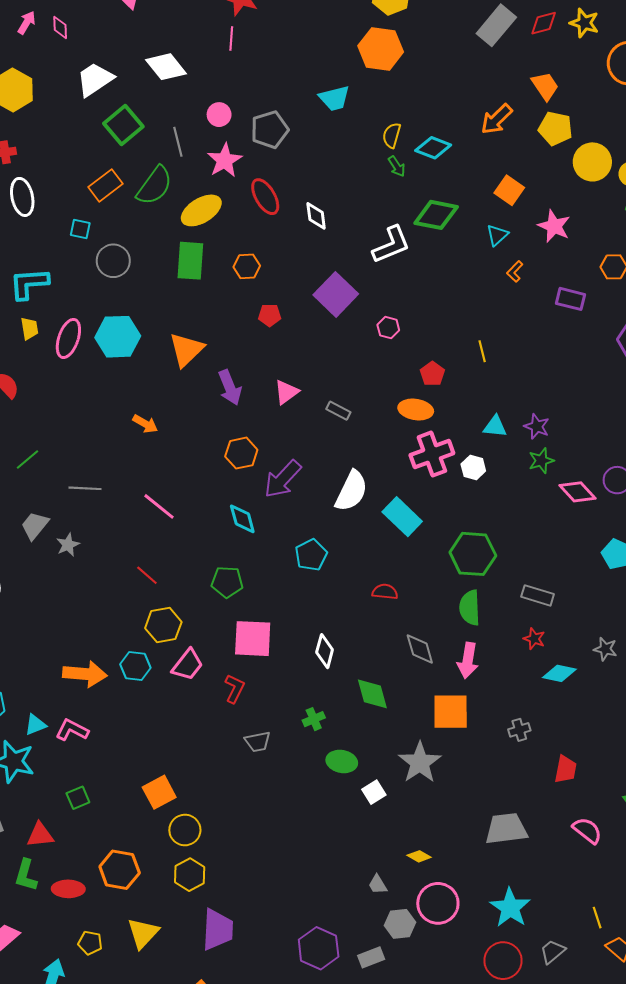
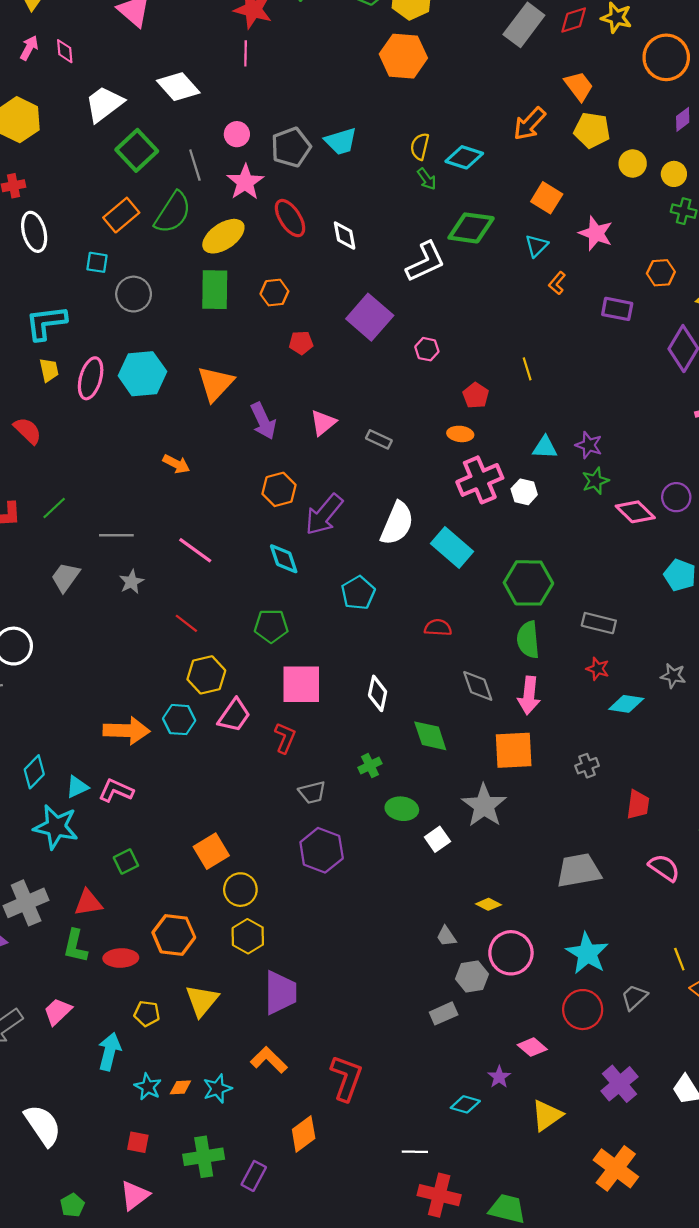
cyan trapezoid: (335, 98) -> (341, 141), moved
yellow circle: (592, 162) -> (633, 163), size x0.7
orange ellipse: (416, 409) -> (460, 434), size x0.7
gray star: (68, 545) -> (131, 582), moved
purple hexagon: (319, 948) -> (322, 850), moved

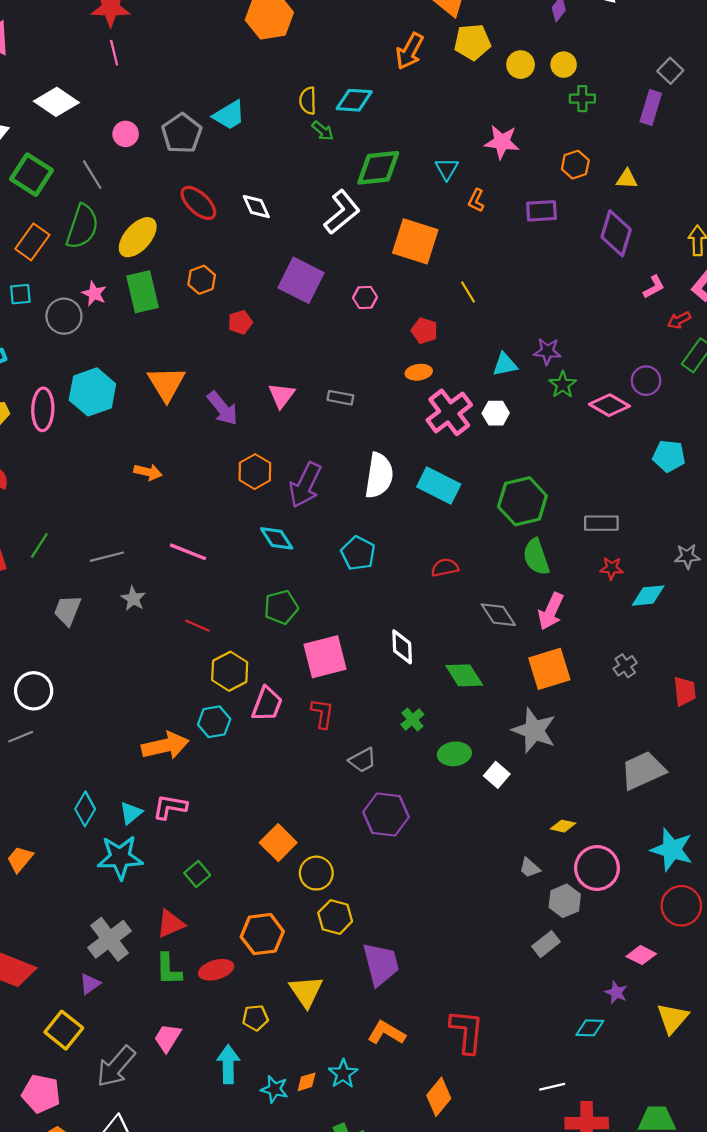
pink star: (245, 182) -> (94, 294), moved, size x0.7
orange square: (547, 198) -> (415, 241), moved, size x1.5
pink arrow: (529, 695) -> (551, 611), turned 33

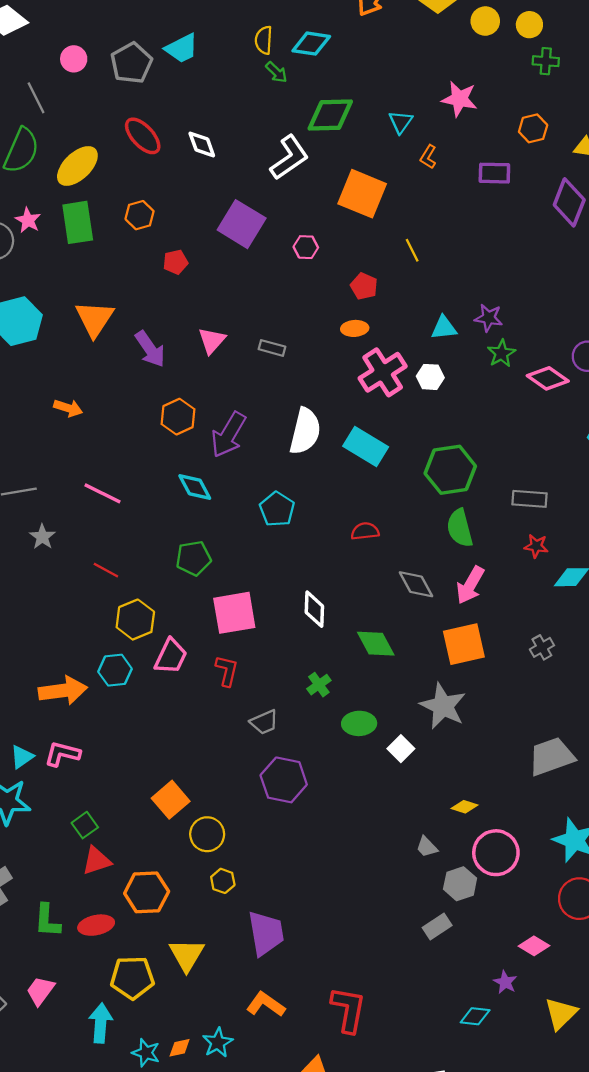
yellow hexagon: (335, 917) -> (223, 881), size x0.7
red triangle: (170, 924) -> (97, 861), moved
yellow pentagon: (255, 1018) -> (132, 978), size x1.6

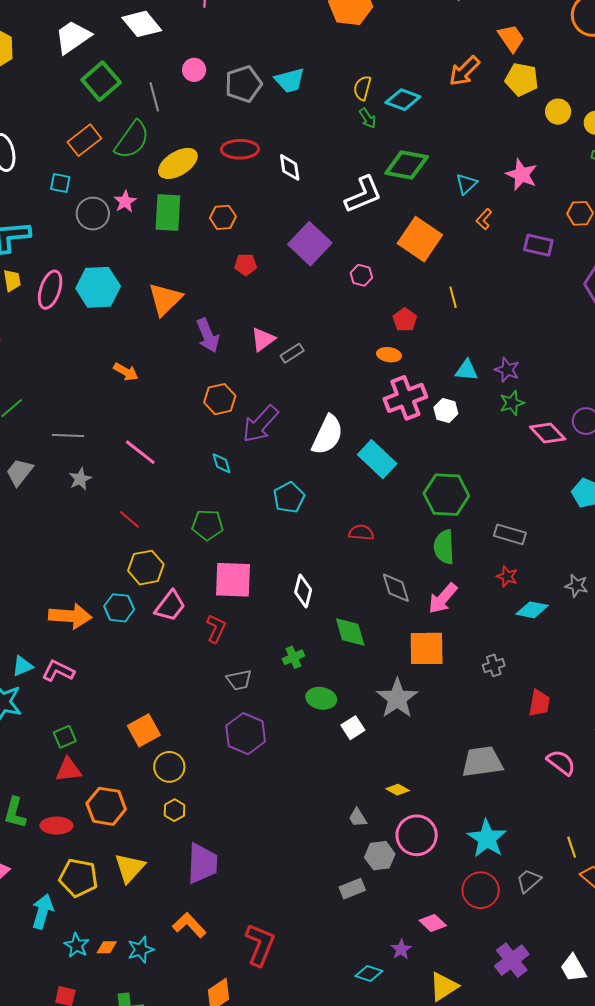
red ellipse: (143, 136) -> (240, 149), turned -60
gray rectangle: (272, 348) -> (292, 353), moved, turned -60
cyan diamond: (195, 487) -> (222, 463), size x0.7

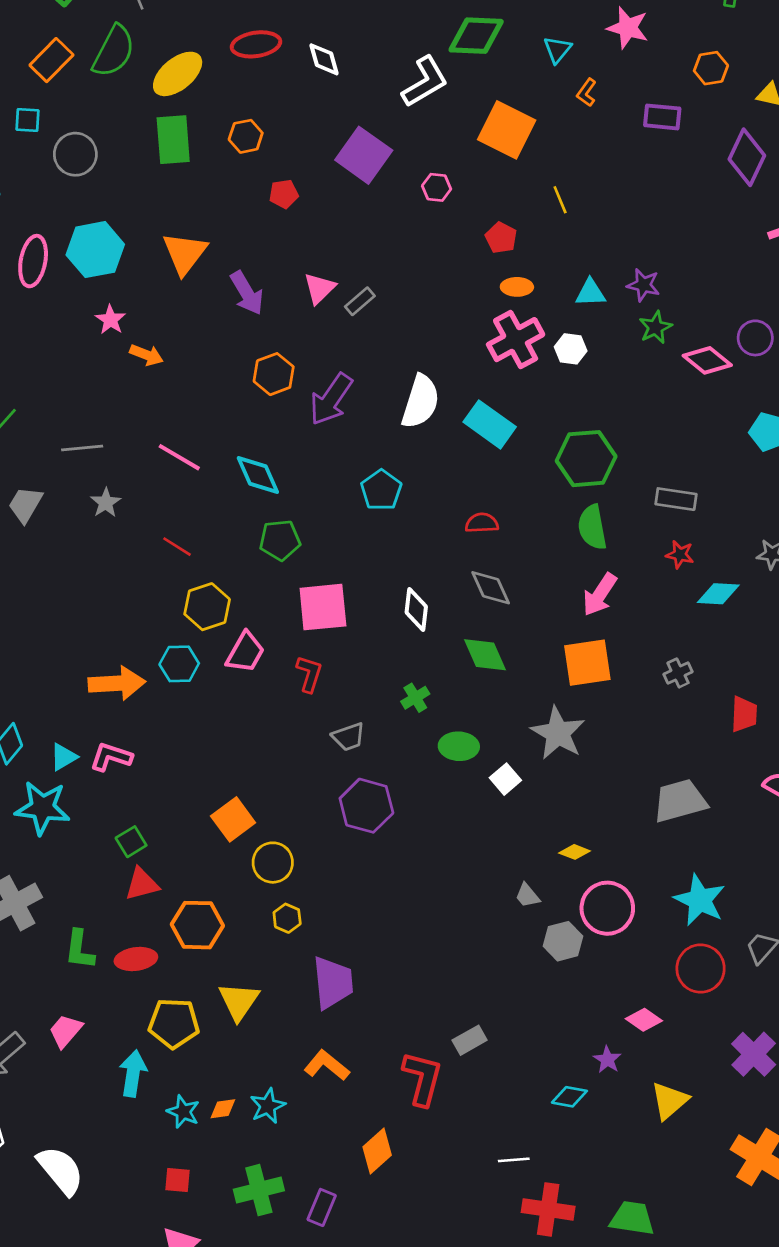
pink star: (125, 202) -> (111, 320), moved
orange ellipse: (389, 355) -> (517, 287), moved
cyan diamond: (222, 463) -> (258, 475), moved, size x1.6
gray diamond: (396, 588) -> (491, 588), moved
gray rectangle: (352, 889) -> (470, 1040), moved

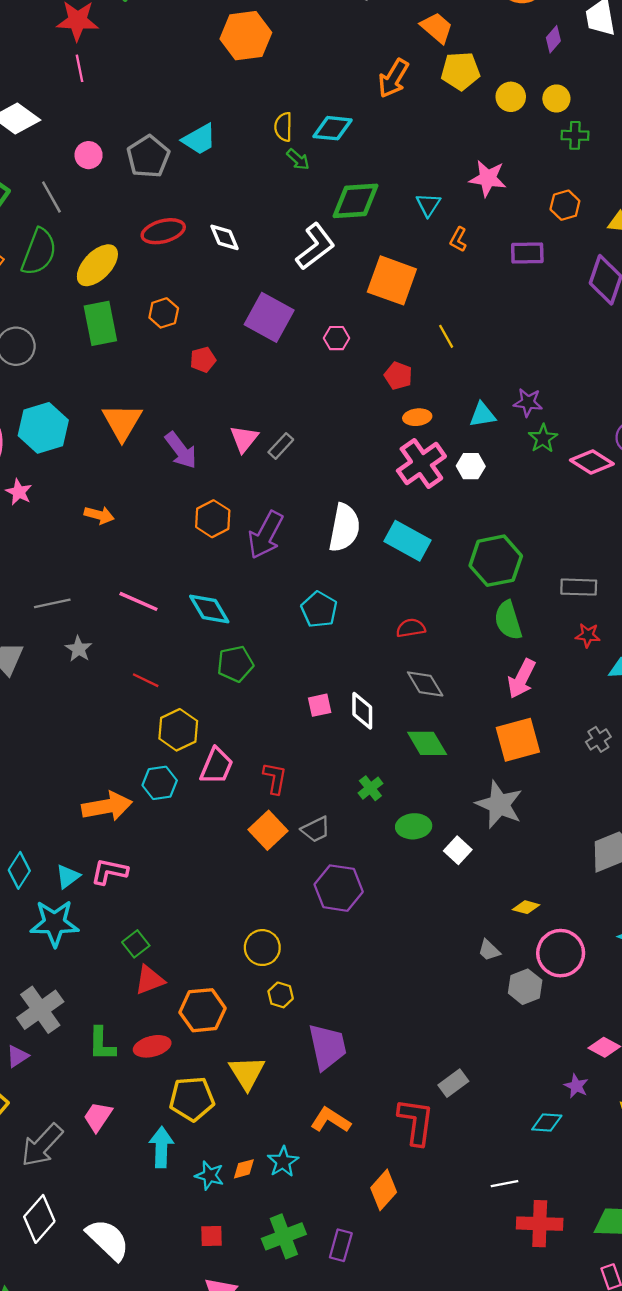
pink star: (111, 320) -> (19, 492), moved
pink square: (323, 607) -> (320, 705), moved, size x0.5
orange square: (233, 819) -> (268, 830), moved

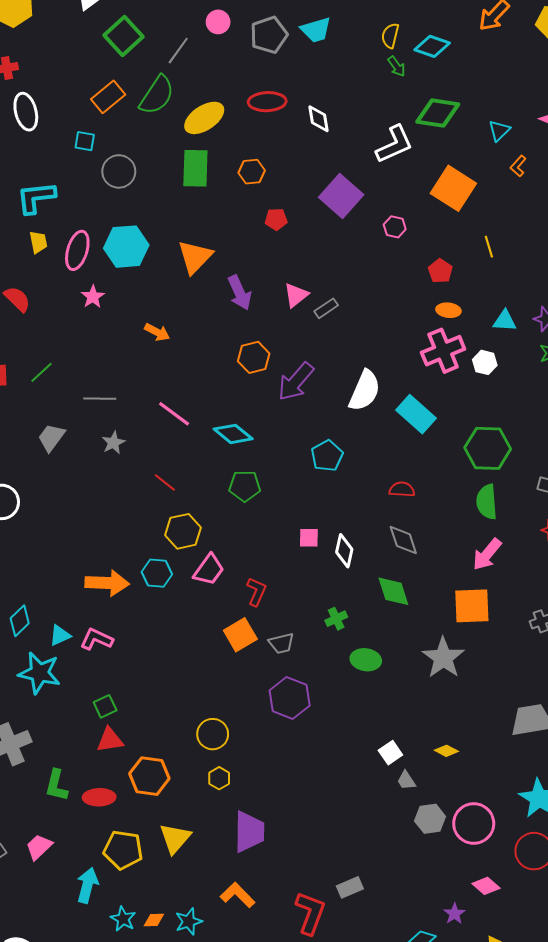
gray line: (51, 197) -> (178, 51), turned 52
cyan diamond: (209, 609) -> (233, 434), turned -33
white square: (458, 850) -> (390, 753), moved
pink circle: (561, 953) -> (474, 824), moved

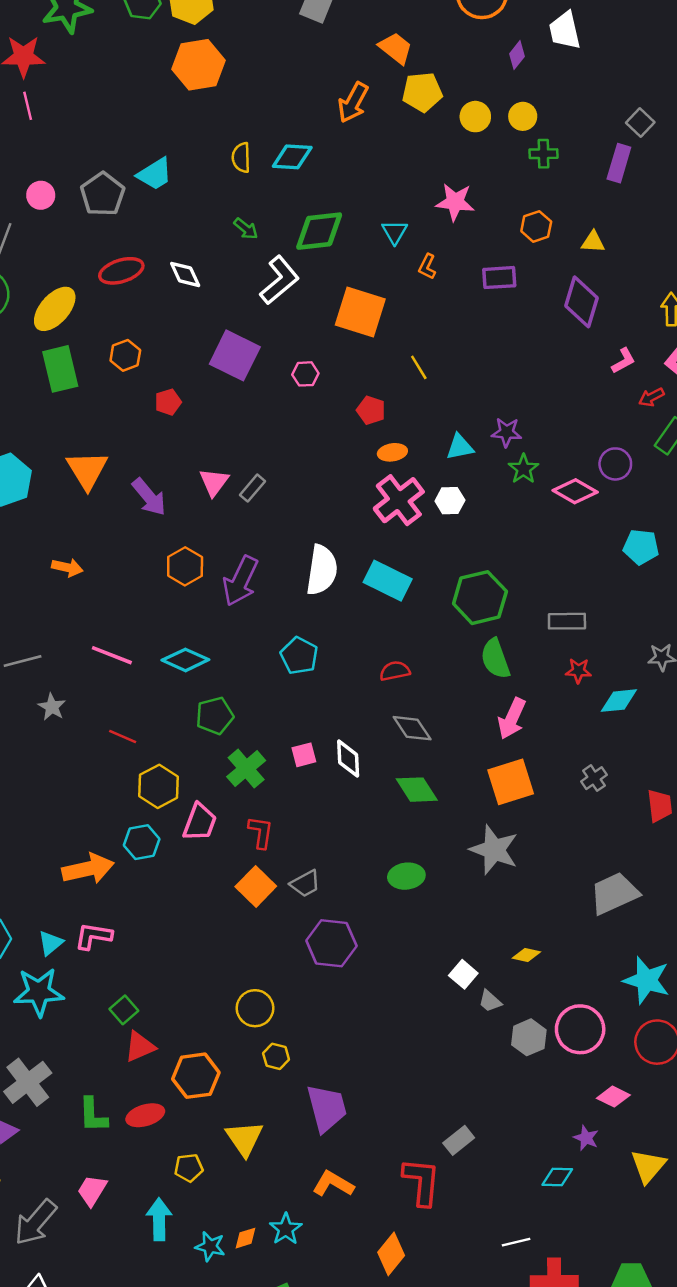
green arrow: (397, 66) -> (246, 229), moved
green cross: (336, 619) -> (246, 769), moved, size x1.5
yellow pentagon: (123, 850) -> (189, 1168), size x0.6

